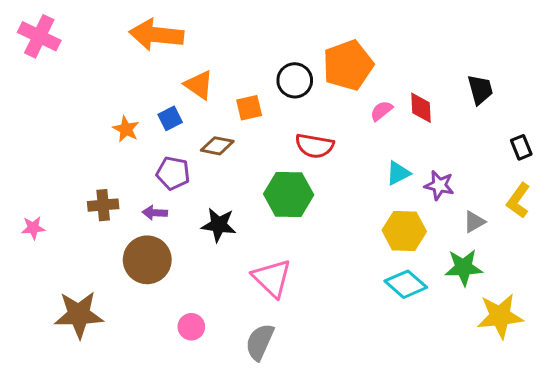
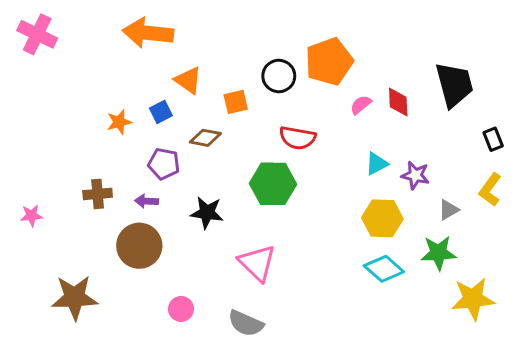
black trapezoid: (480, 90) -> (454, 85), size x1.6
orange star: (126, 129) -> (119, 122), turned 30
gray semicircle: (260, 342) -> (246, 323), turned -90

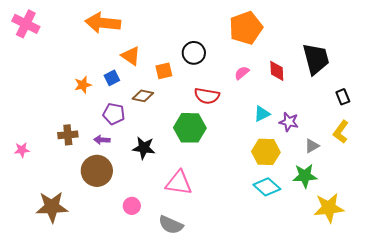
orange pentagon: (329, 62) -> (246, 28), moved
pink semicircle: (361, 105) -> (242, 73), moved
pink triangle: (257, 263) -> (179, 183), turned -36
pink circle: (181, 309) -> (132, 206), moved

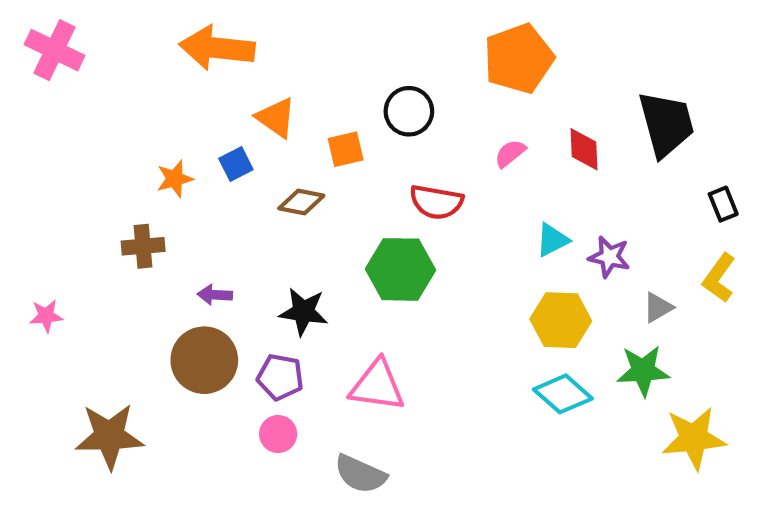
purple pentagon: (114, 114) -> (280, 377), moved
brown cross: (68, 135) -> (143, 246), moved

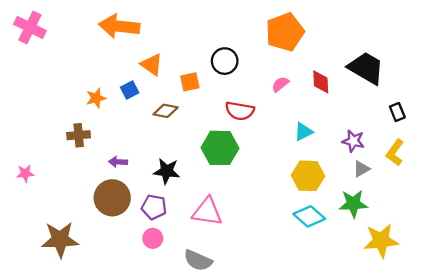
black trapezoid: (666, 124) -> (366, 68), turned -45
purple star: (609, 257) -> (353, 141), moved

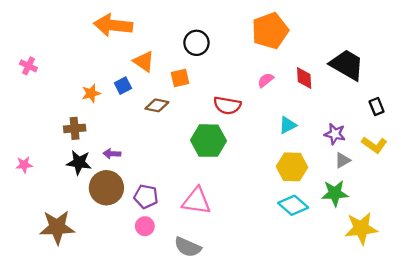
pink cross: (30, 27) -> (28, 66), moved, size x0.6
black circle: (225, 61) -> (196, 43), moved
yellow L-shape: (395, 153) -> (374, 145), turned -90
black star: (167, 171) -> (79, 162), moved

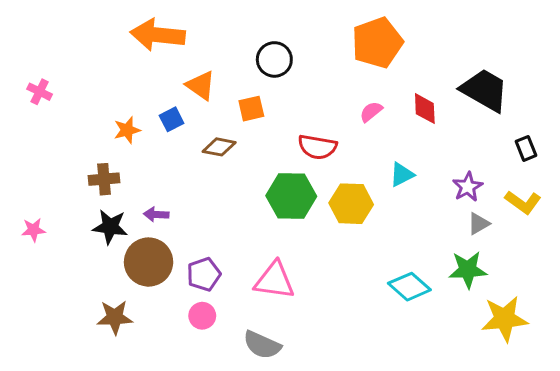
purple star: (335, 134) -> (468, 187), turned 30
yellow hexagon: (292, 167) -> (351, 204), moved
purple pentagon: (146, 197) -> (204, 274), turned -30
brown star: (57, 227) -> (115, 317), moved, size x0.7

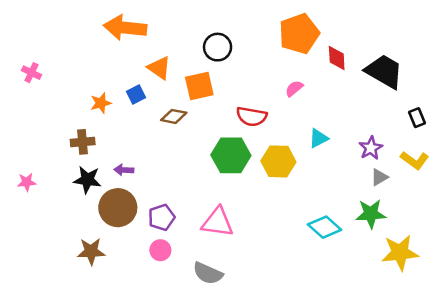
orange square: (251, 109) -> (199, 86), size x1.4
red diamond: (425, 109) -> (337, 58), moved

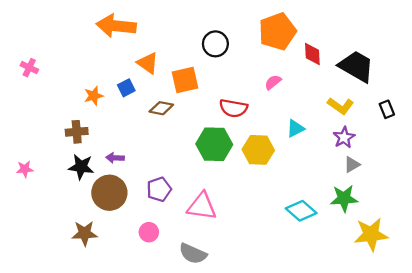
black circle: (218, 47) -> (215, 44), moved
yellow L-shape: (415, 160) -> (341, 106), moved
purple pentagon: (162, 217) -> (159, 189), moved

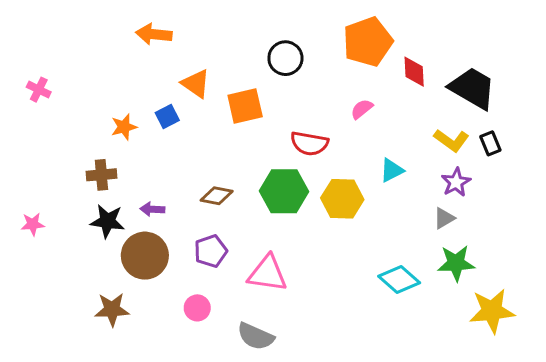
orange arrow: (116, 26) -> (154, 34), size x0.7
brown diamond: (161, 108) -> (217, 196), moved
black rectangle: (387, 109) -> (490, 143), moved
gray triangle: (352, 165) -> (444, 218), moved

